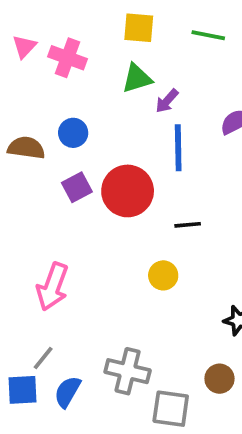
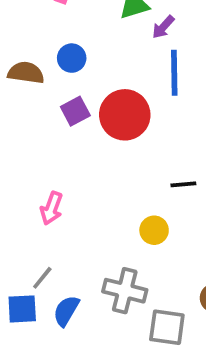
black line: (188, 225) -> (183, 184), moved
yellow circle: (163, 275) -> (154, 230), moved
pink arrow: (52, 287) -> (52, 208), size x0.7

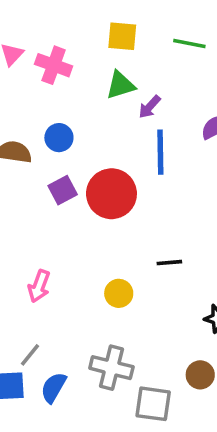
yellow circle: (154, 230) -> (119, 293), moved

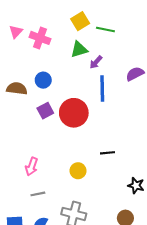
yellow square: (122, 36) -> (80, 21), turned -36
green line: (189, 43) -> (105, 30), moved
gray line: (30, 355) -> (38, 194), moved, turned 40

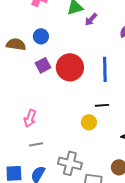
blue line: (102, 89) -> (105, 69), moved
yellow circle: (78, 171) -> (89, 122), moved

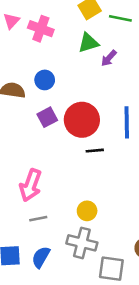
black line: (102, 105) -> (95, 151), moved
pink arrow: (30, 118) -> (31, 185), size x1.4
yellow circle: (89, 122) -> (87, 211), moved

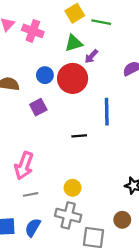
blue circle: (45, 80) -> (45, 75), moved
red circle: (82, 120) -> (73, 78), moved

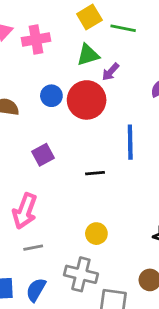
pink cross: (33, 31) -> (36, 39), turned -30
purple square: (38, 107) -> (43, 155), moved
yellow circle: (73, 188) -> (96, 234), moved

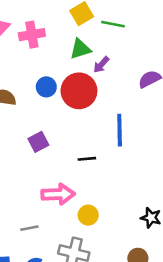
pink arrow: (25, 211) -> (58, 194), moved, turned -112

